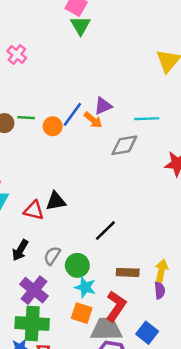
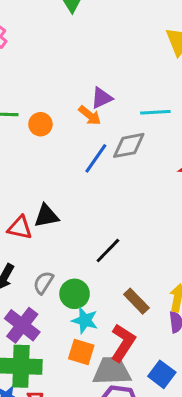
blue line: (72, 114) -> (96, 158), moved
brown rectangle: (128, 272) -> (136, 301), turned 45

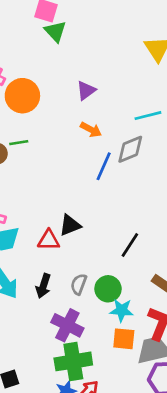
purple triangle: (102, 98) -> (86, 90), moved
orange circle: (40, 124) -> (22, 96), moved, size x1.6

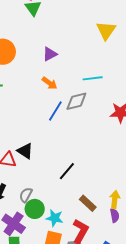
black triangle: (70, 225) -> (25, 151), turned 48
green circle: (108, 289) -> (35, 209), moved

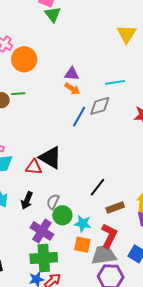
purple triangle: (50, 54) -> (72, 74), moved, turned 35
black triangle: (25, 151) -> (50, 158), size x1.4
black line: (67, 171) -> (98, 187), moved
brown rectangle: (88, 203) -> (115, 208), turned -60

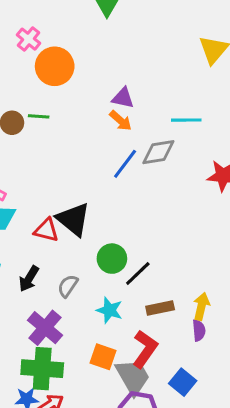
green circle: (62, 215) -> (112, 259), moved
cyan star: (83, 224) -> (109, 310), moved
gray trapezoid: (104, 255) -> (133, 377), turned 60

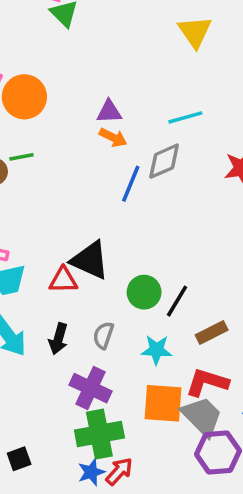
red L-shape: (145, 349) -> (207, 382), turned -93
orange square: (103, 357) -> (163, 403), size x1.4

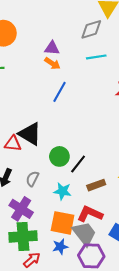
gray diamond: (164, 161) -> (91, 29), moved
blue star: (91, 472) -> (60, 247), moved

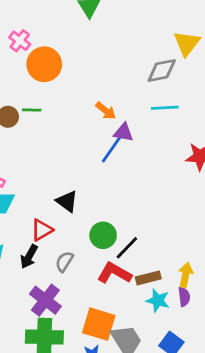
purple triangle: (52, 48) -> (123, 132), moved
black triangle: (30, 134) -> (67, 201), size x0.7
red triangle: (13, 144) -> (42, 230), moved, turned -42
cyan star: (63, 191) -> (158, 301), moved
red L-shape: (90, 214) -> (114, 273), moved

